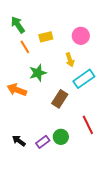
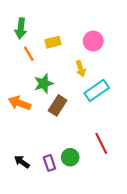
green arrow: (18, 25) -> (21, 28), turned -138
brown rectangle: (60, 99) -> (58, 105), moved
purple rectangle: (43, 142) -> (49, 163), turned -72

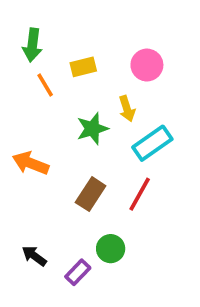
green star: (44, 84) -> (92, 129), moved
brown rectangle: (58, 105) -> (91, 194), moved
red line: (101, 143) -> (140, 194), moved, turned 55
purple rectangle: (49, 163) -> (78, 272), moved, turned 63

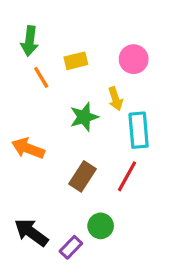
cyan rectangle: (152, 143) -> (139, 130), turned -60
black arrow: (34, 256) -> (31, 232), size x1.5

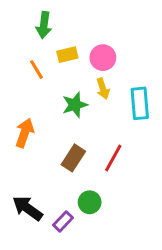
green arrow: (30, 41) -> (44, 25), moved
pink circle: (134, 59) -> (103, 58), moved
cyan rectangle: (139, 130) -> (140, 103), moved
orange arrow: (28, 148) -> (25, 133), turned 88

